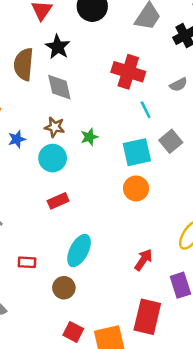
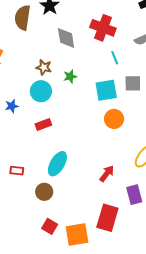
gray diamond: (59, 87) -> (66, 38), moved
blue star: (17, 139) -> (12, 106), moved
gray square: (171, 141) -> (133, 83), turned 36
orange circle: (136, 188) -> (114, 119), moved

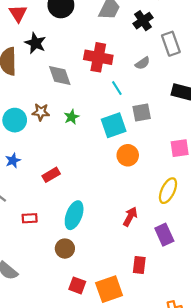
cyan circle: (41, 91) -> (15, 120), moved
red rectangle: (17, 171) -> (30, 218), moved
red rectangle: (107, 218) -> (139, 265), size x0.6

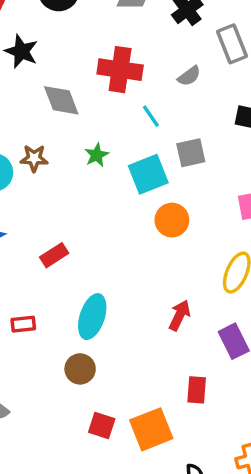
green star: (71, 117) -> (97, 155), moved

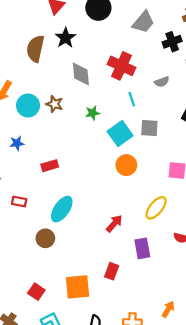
cyan square: (148, 174) -> (120, 133), turned -30
red square: (102, 426) -> (36, 292), moved

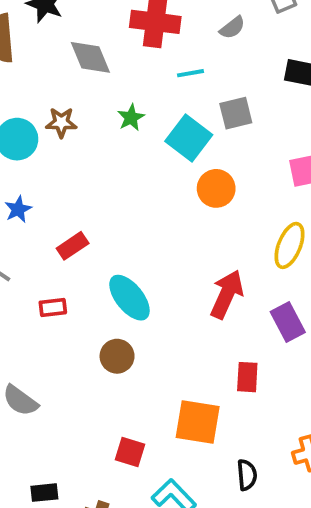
cyan line: (132, 99) -> (191, 73), turned -64
red rectangle: (50, 166) -> (73, 246), moved
cyan ellipse: (62, 209) -> (129, 298), turned -56
red arrow: (114, 223) -> (227, 294), size x1.4
orange square: (77, 287) -> (198, 422), turned 32

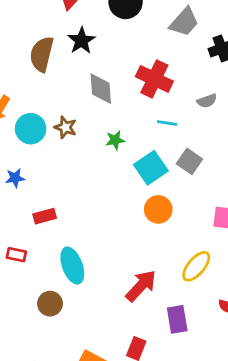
gray square: (236, 113) -> (189, 161), turned 30

